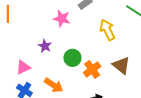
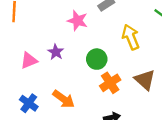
green circle: (72, 58) -> (97, 59), moved
pink triangle: (23, 67) -> (29, 60), moved

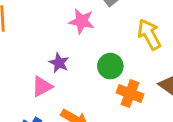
pink triangle: (29, 60) -> (42, 87), moved
orange cross: (110, 83) -> (130, 93), turned -30

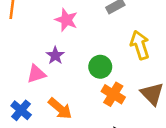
pink star: (82, 21) -> (66, 20), moved

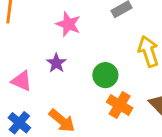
pink triangle: (36, 74) -> (22, 81), moved, turned 42

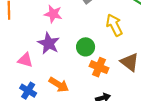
purple star: (56, 63) -> (49, 43), size x1.5

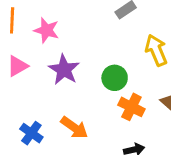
pink star: (53, 14) -> (46, 30), moved
pink triangle: (25, 60) -> (17, 66), moved, turned -49

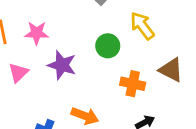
green circle: (115, 78) -> (108, 46), moved

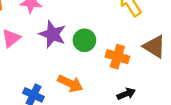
green circle: (108, 46) -> (84, 40), moved

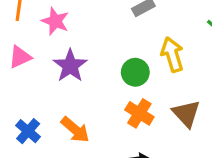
green circle: (84, 40) -> (135, 72), moved

